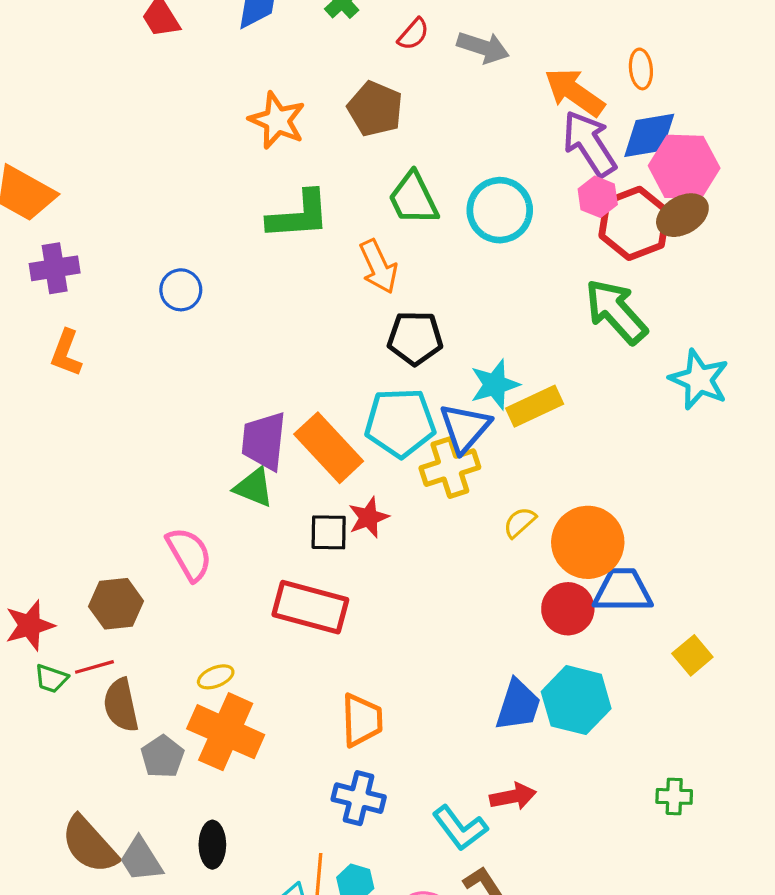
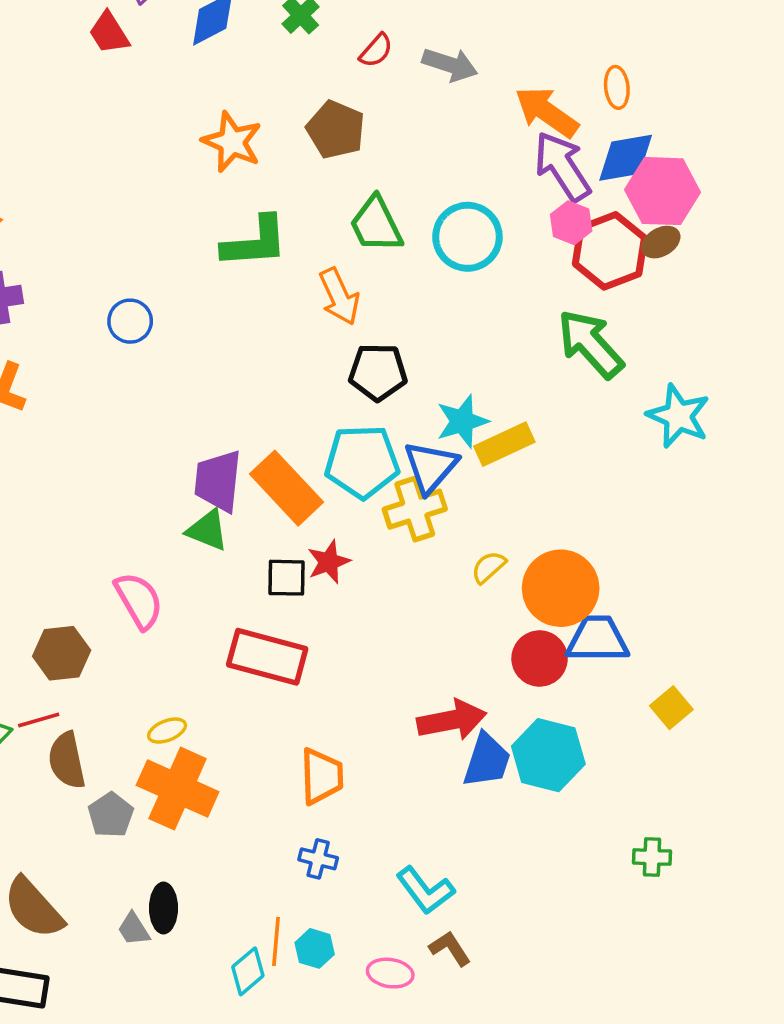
brown ellipse: (682, 215) -> (661, 242), size x0.7
red arrow: (513, 796) -> (452, 720), moved, size x1.4
blue cross: (359, 798) -> (318, 859), size x0.7
gray trapezoid: (141, 860) -> (134, 929), moved, size x0.7

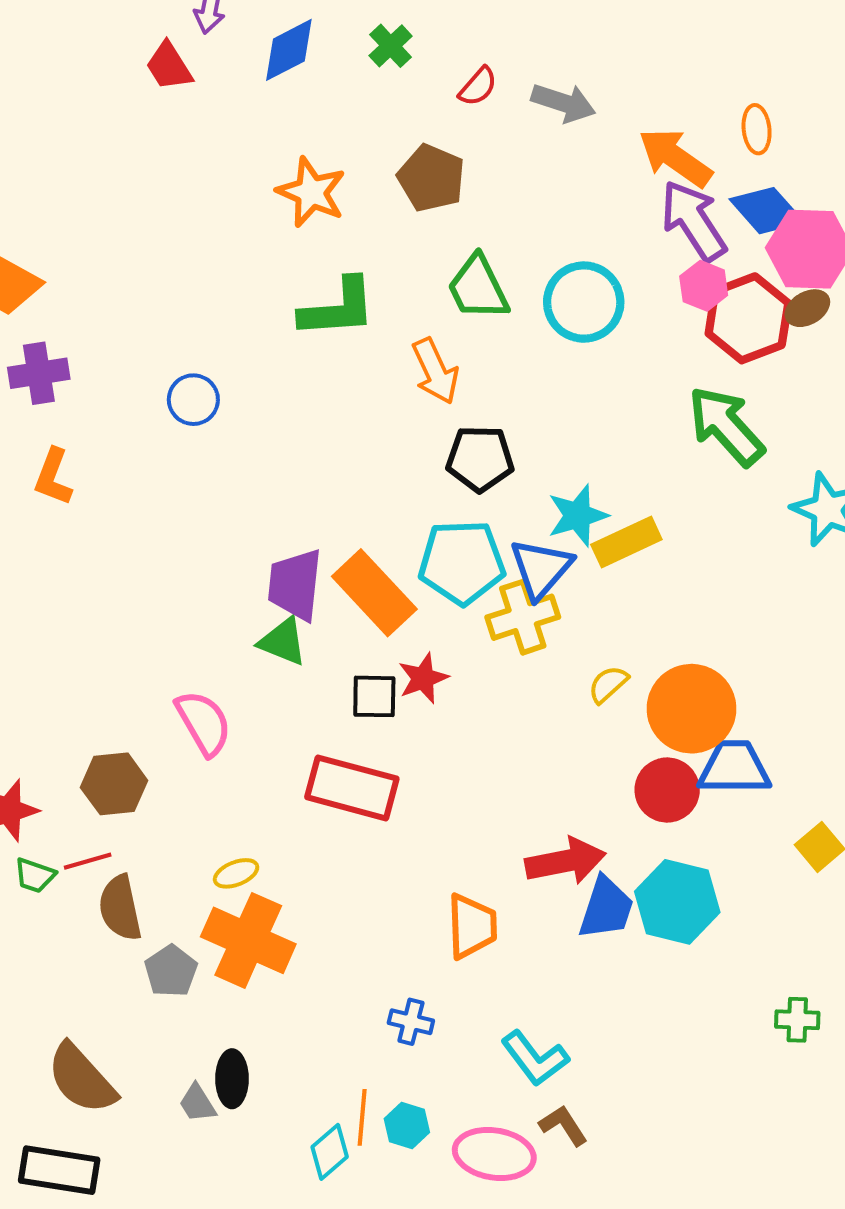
blue diamond: (626, 158) -> (767, 211), turned 58
orange trapezoid: (322, 776) -> (472, 926), moved
pink ellipse: (390, 973) -> (494, 1154), size x1.5

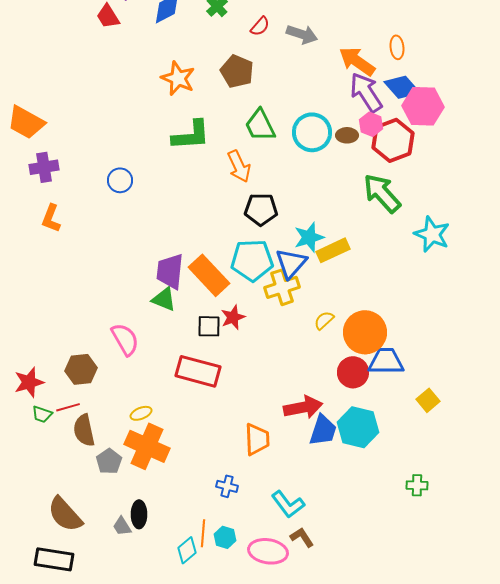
brown ellipse: (807, 308) -> (347, 135), moved, turned 30

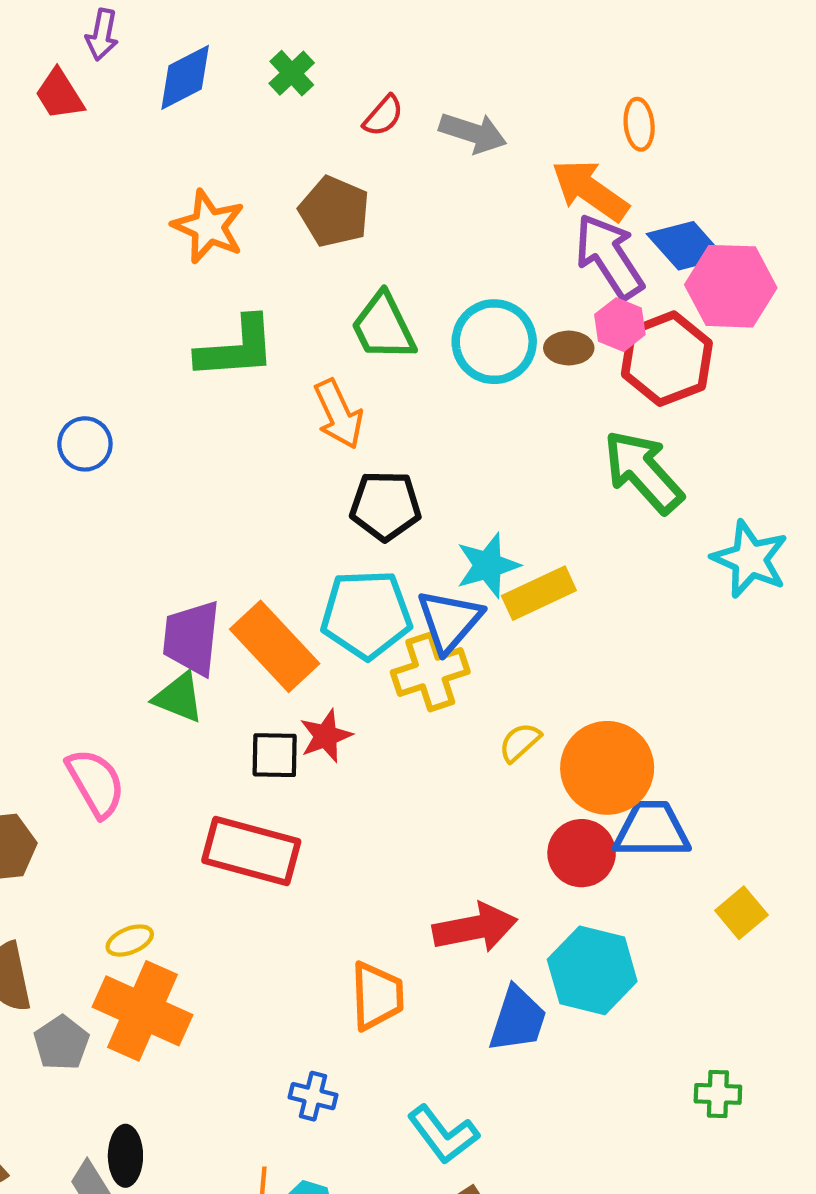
orange ellipse: (397, 47) -> (639, 124), moved
blue trapezoid: (323, 430) -> (518, 1019), moved

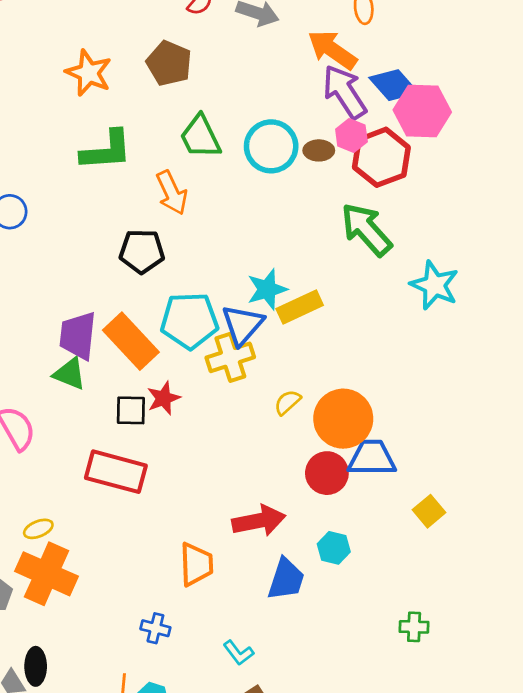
black pentagon: (385, 506) -> (142, 251), moved
cyan hexagon: (592, 970) -> (334, 548), size x0.6
cyan L-shape: (443, 1134) -> (238, 653), size x0.7

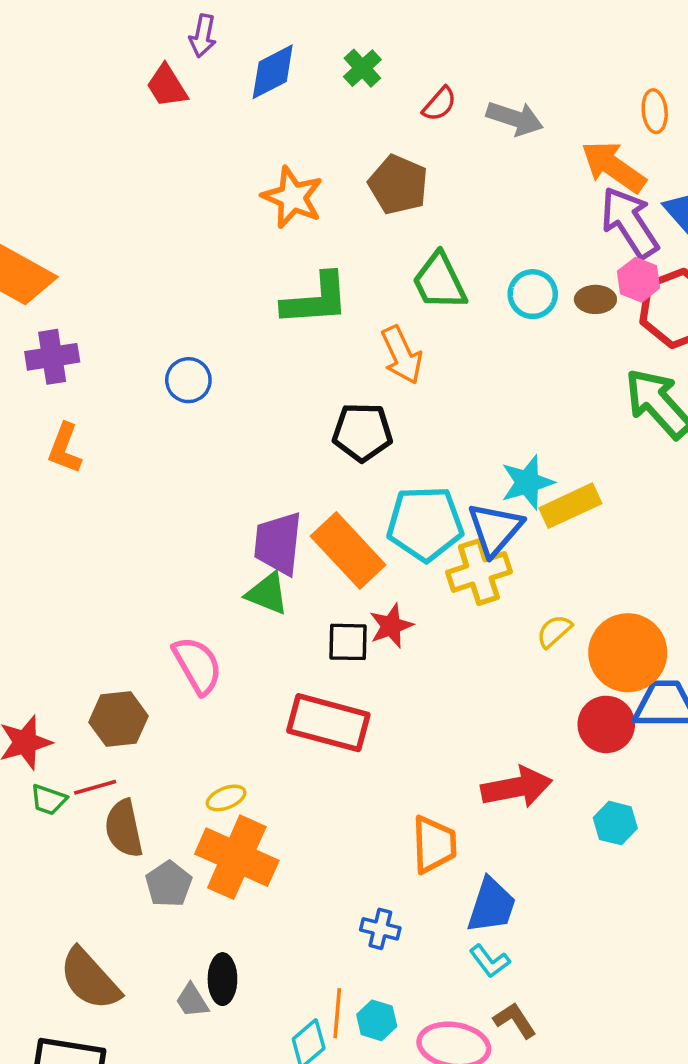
cyan circle: (271, 146) -> (533, 294), size x0.7
blue trapezoid: (286, 579) -> (491, 906), moved

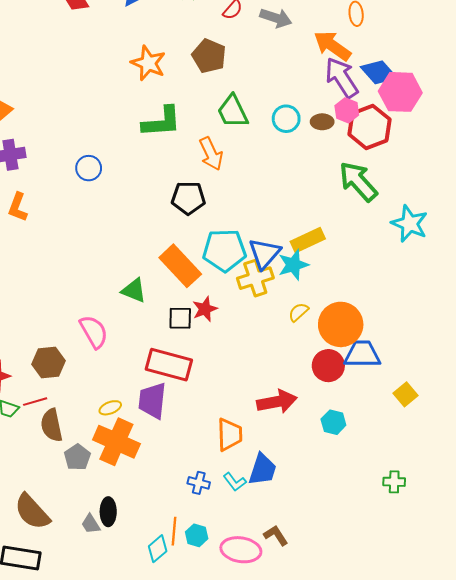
cyan star: (527, 482) -> (293, 265), moved
purple trapezoid: (278, 543) -> (152, 401), moved
cyan L-shape: (490, 961) -> (235, 482), moved

